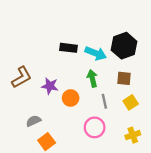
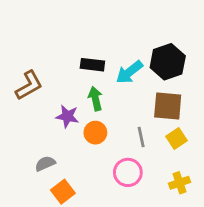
cyan arrow: (96, 53) -> (129, 72), turned 120
brown L-shape: (22, 77) -> (29, 85), moved
green arrow: (92, 78) -> (95, 99), moved
brown square: (124, 78) -> (168, 106), size x1.5

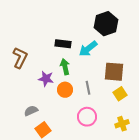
black hexagon: (168, 62) -> (106, 24), moved
brown L-shape: (29, 85) -> (20, 58), turned -35
gray line: (141, 137) -> (88, 88), moved

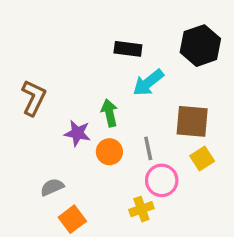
black hexagon: (106, 24) -> (200, 46), moved
black rectangle: (63, 44) -> (128, 49), moved
pink circle: (87, 117) -> (162, 180), moved
yellow cross: (122, 124) -> (141, 209), moved

